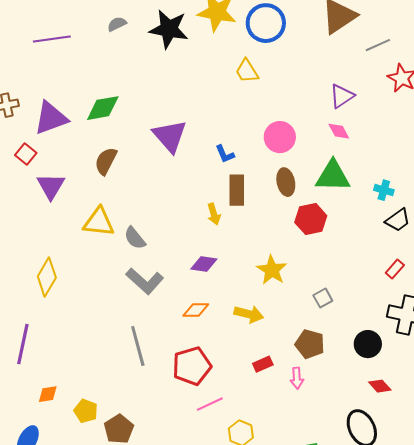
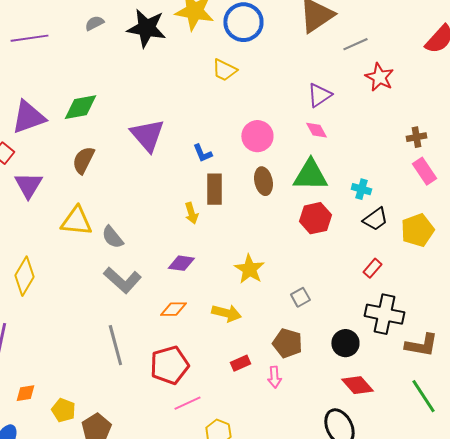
yellow trapezoid: (247, 71) -> (224, 70), turned -32
red hexagon: (311, 219) -> (315, 218), moved
red diamond: (380, 386) -> (357, 385), size x1.4

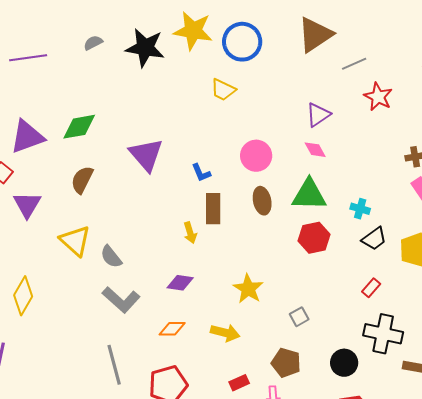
yellow triangle: (76, 221) -> (75, 241), turned 36

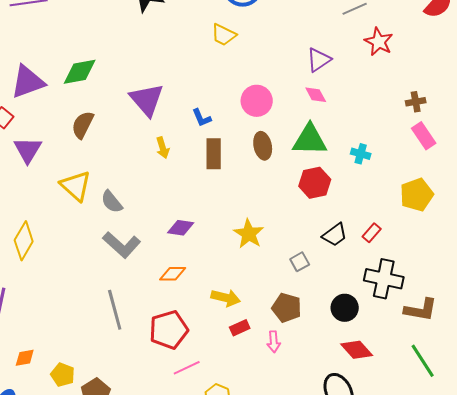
yellow arrow: (190, 233) -> (163, 148), moved
black trapezoid: (374, 239) -> (335, 235), moved
yellow arrow: (225, 333) -> (226, 298), moved

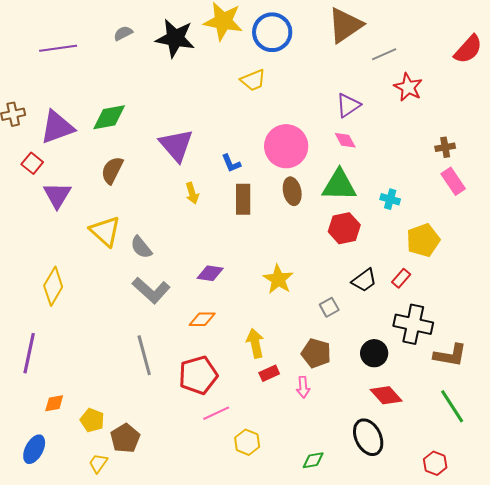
yellow trapezoid: (224, 35) -> (253, 80), turned -48
pink circle: (257, 101) -> (286, 146), size x1.4
yellow pentagon: (417, 195) -> (423, 240), moved
yellow arrow: (226, 298) -> (255, 343), turned -116

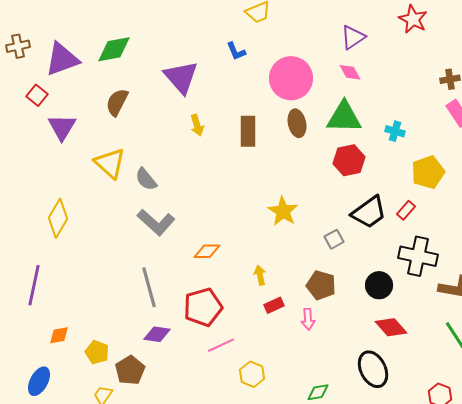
blue L-shape: (231, 163) -> (236, 51), moved
purple diamond: (210, 273) -> (157, 334), moved
black trapezoid: (364, 280) -> (369, 212), size x1.4
yellow arrow: (255, 343) -> (260, 275), size x0.7

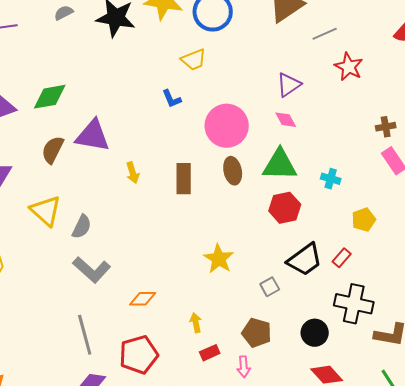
purple triangle: (181, 77) -> (93, 136), moved, turned -39
yellow pentagon: (428, 172) -> (364, 220), size x0.7
gray semicircle: (146, 179) -> (82, 227), turned -115

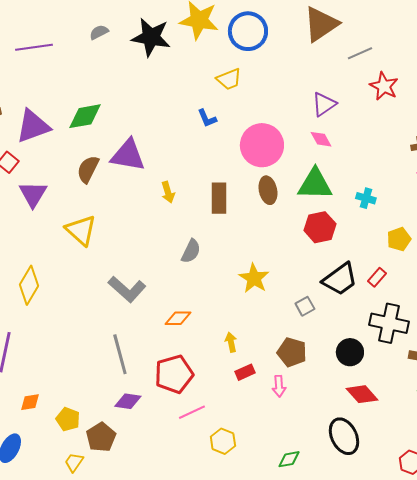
gray semicircle: (82, 227) -> (191, 251), moved

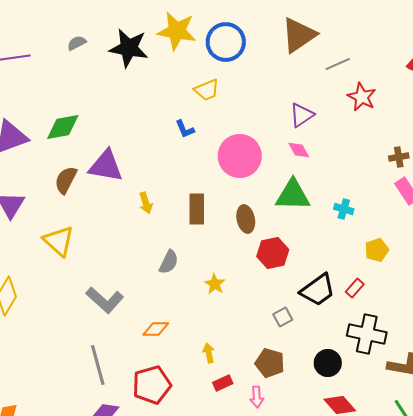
brown ellipse: (268, 190) -> (246, 219), moved
red hexagon: (320, 227) -> (273, 253), moved
yellow star: (254, 278) -> (215, 284), moved, size x0.7

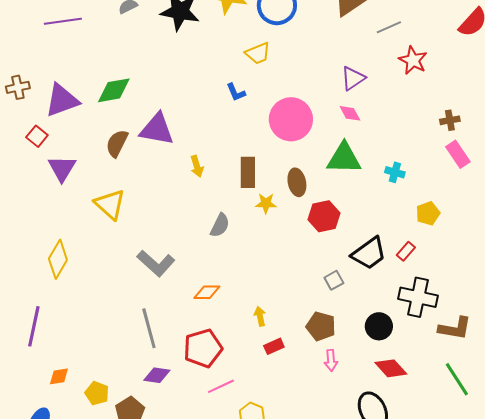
yellow star: (215, 284) -> (266, 203), moved, turned -30
pink arrow: (257, 397) -> (331, 360), moved

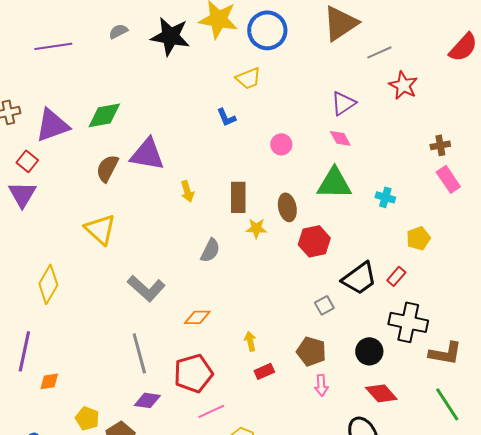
pink circle: (291, 119) -> (281, 144), size x0.5
purple triangle: (62, 168) -> (22, 194), moved
orange diamond: (59, 376) -> (49, 381), moved

